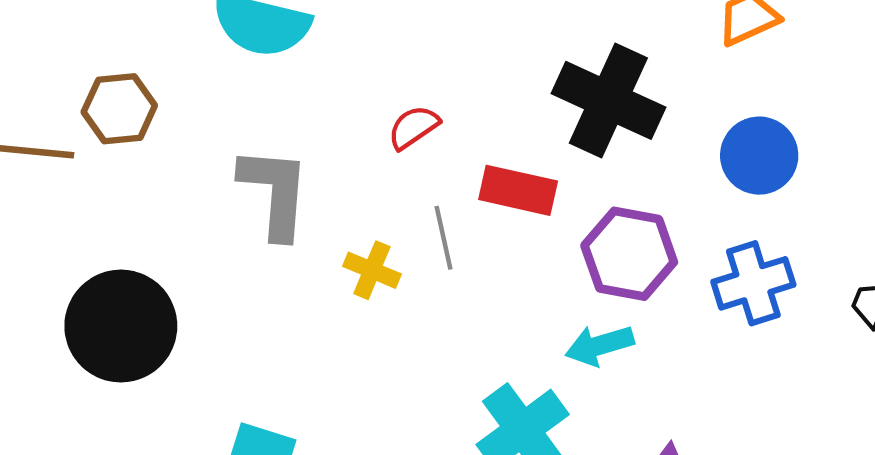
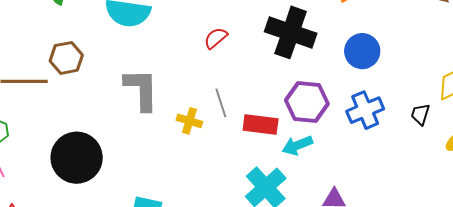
red semicircle: (413, 127) -> (216, 38), moved
red rectangle: (518, 190) -> (261, 125), moved

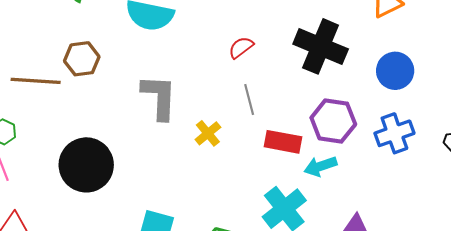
gray line: (221, 103) -> (249, 100), moved
yellow cross: (189, 121) -> (208, 133), turned 30

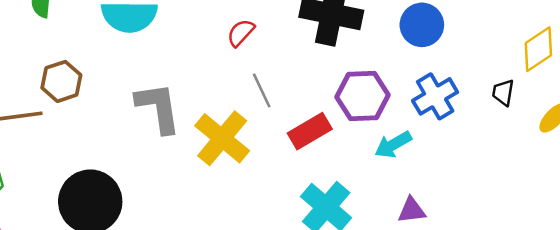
yellow cross: (208, 133) -> (222, 138), size x1.8
red rectangle: (283, 142) -> (310, 131), turned -30
cyan arrow: (320, 166) -> (393, 145), moved

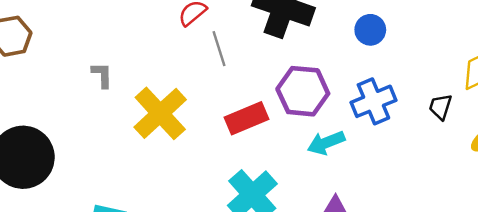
blue circle: (422, 25) -> (370, 30), size x0.7
gray line: (262, 90) -> (219, 49), moved
gray L-shape: (158, 108) -> (102, 75), size x0.5

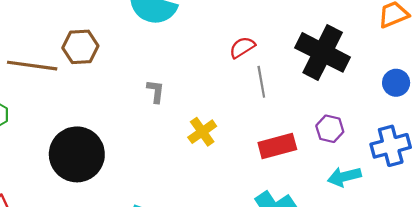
purple hexagon: (303, 91) -> (330, 129), size x0.6
yellow cross: (160, 113) -> (202, 132), size x0.6

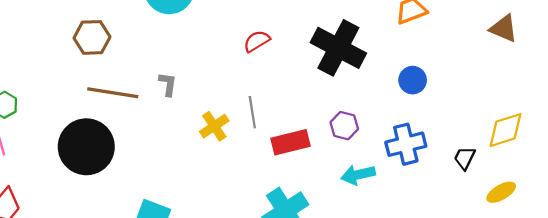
brown line: (32, 66) -> (113, 93), moved
gray line: (261, 82) -> (252, 112), moved

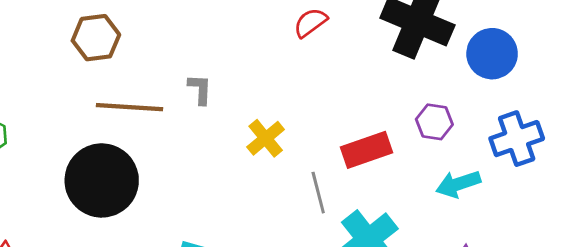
blue circle: (413, 80) -> (492, 54), moved, size x1.4
gray line: (252, 112) -> (318, 193), moved

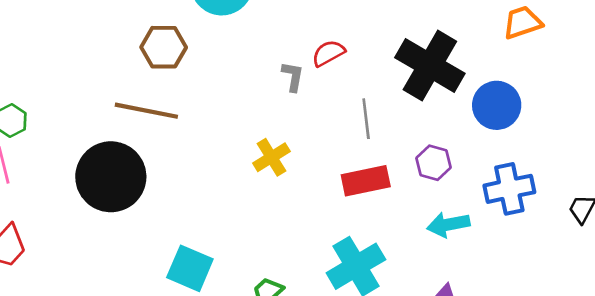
brown hexagon: (96, 38) -> (164, 47), moved
gray L-shape: (200, 89) -> (293, 76), moved
gray line: (318, 193) -> (366, 119), moved

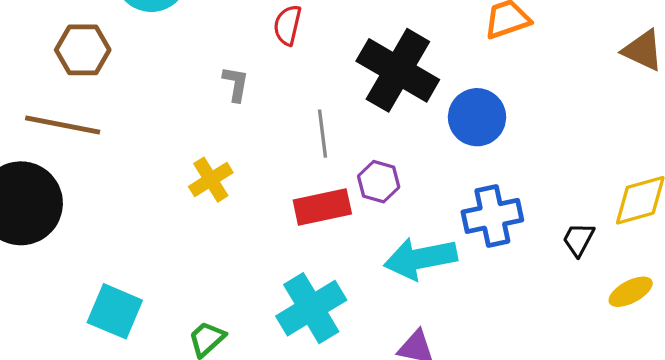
red semicircle: (328, 53) -> (287, 25), moved, turned -48
purple hexagon: (433, 163) -> (379, 182), moved
cyan arrow: (448, 225) -> (420, 258), size x1.4

